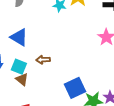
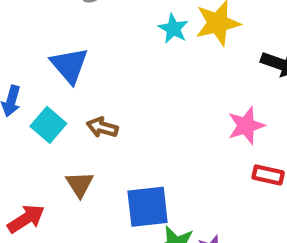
brown triangle: (22, 79) -> (80, 184), moved

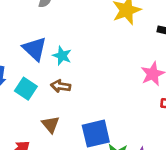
cyan star: (173, 29) -> (62, 56), moved

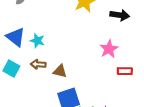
brown triangle: (50, 124) -> (60, 71), moved, turned -32

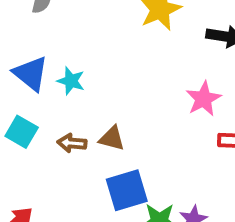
brown arrow: (38, 64) -> (72, 143), moved

